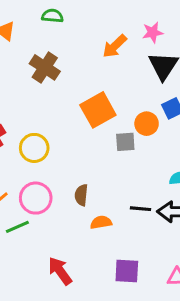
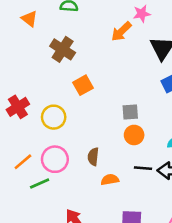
pink star: (153, 32) -> (142, 14), moved
orange square: (98, 110) -> (83, 85), moved, size x0.7
orange circle: (147, 124) -> (134, 135), moved

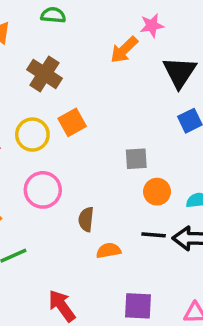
yellow circle: (54, 117) -> (32, 135), moved
orange circle: (134, 135) -> (157, 192), moved
pink circle: (55, 159) -> (43, 190), moved

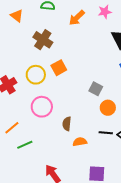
orange arrow: (124, 50) -> (77, 18), moved
gray square: (136, 159) -> (96, 89), turned 32

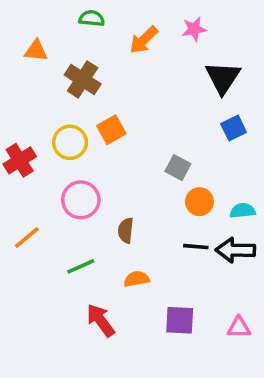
orange triangle: (17, 16) -> (36, 51), moved, turned -32
orange semicircle: (80, 142) -> (137, 279), moved
green line: (25, 145) -> (81, 266), moved

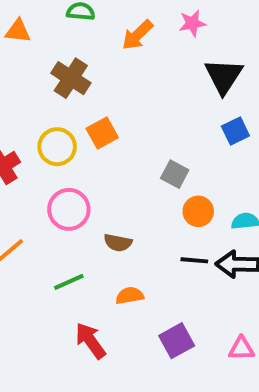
orange triangle: (36, 51) -> (18, 31), moved
brown semicircle: (126, 230) -> (118, 243), turned -85
purple square: (180, 320) -> (177, 341), turned -32

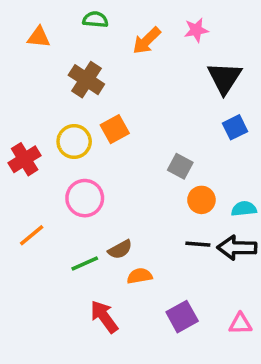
brown semicircle: (118, 243) -> (120, 249), moved, turned -40

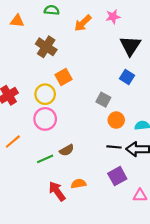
blue square: (235, 127) -> (127, 77), moved, turned -32
yellow circle: (74, 142) -> (45, 94), moved
orange semicircle: (140, 276) -> (79, 184), moved
purple square: (182, 317) -> (117, 176), moved

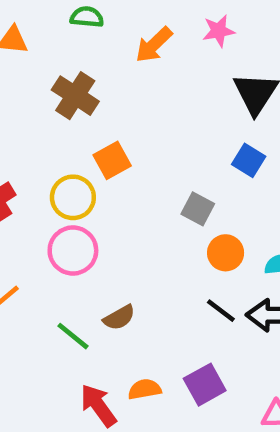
black line: (114, 147) -> (221, 311), turned 32
green line: (45, 159) -> (73, 336), turned 63
purple square: (117, 176) -> (205, 385), moved

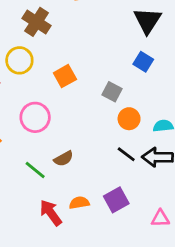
orange square: (112, 160) -> (65, 76), moved
yellow circle: (73, 197) -> (19, 60), moved

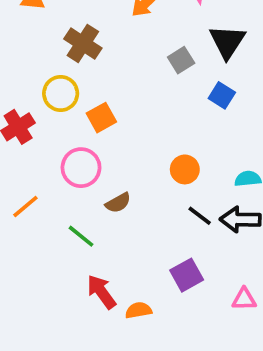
orange square: (65, 76) -> (101, 118), moved
gray square: (112, 92) -> (181, 60), moved, turned 30
orange circle: (129, 119) -> (185, 169), moved
brown semicircle: (64, 159) -> (118, 203), moved
orange semicircle: (79, 203) -> (138, 310), moved

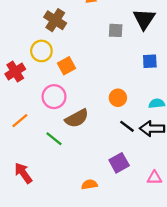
gray square: (181, 60) -> (116, 30), turned 35
blue square: (222, 95) -> (150, 61), moved, turned -35
brown semicircle: (118, 203) -> (77, 118), size x1.5
red arrow: (101, 292) -> (23, 173), moved

